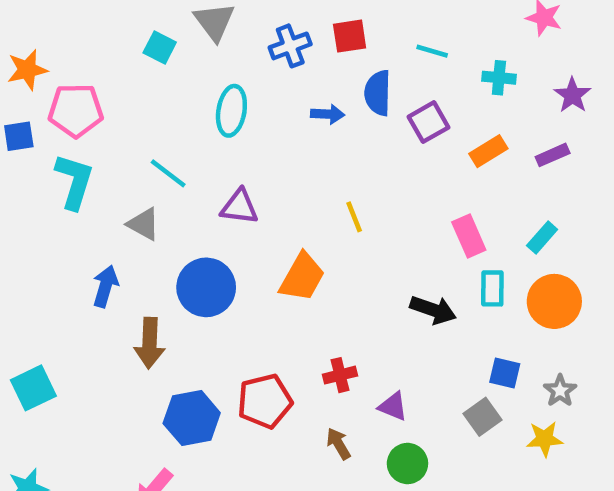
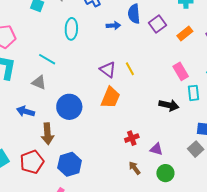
purple triangle: (239, 207) -> (108, 70), moved, turned 36
blue arrow: (105, 286) -> (26, 111), turned -84
red pentagon: (265, 401) -> (32, 162), moved

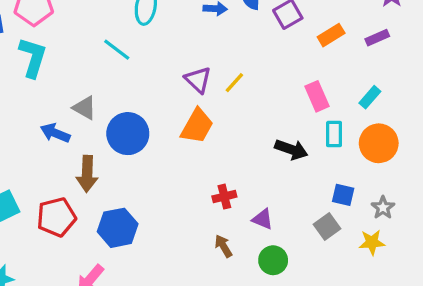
cyan line: (47, 59) -> (117, 50), moved
yellow line: (130, 69) -> (234, 83), turned 64
gray triangle: (39, 82) -> (85, 108), moved

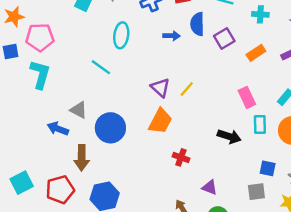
red cross: (224, 197) -> (181, 157), moved, turned 35
gray square: (327, 226) -> (256, 192), turned 30

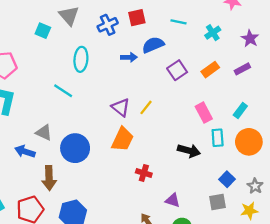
cyan cross: (260, 14) -> (213, 33), turned -35
blue semicircle: (197, 24) -> (153, 45), turned 70
purple square: (224, 39) -> (177, 70), moved
blue square: (268, 168) -> (227, 179), turned 35

